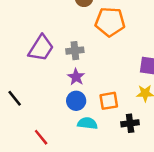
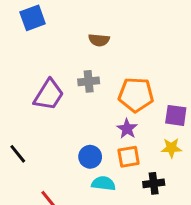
orange pentagon: (110, 22) -> (136, 95), moved
gray cross: (75, 51) -> (89, 81), moved
purple star: (76, 77) -> (127, 129), moved

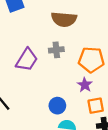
brown semicircle: (99, 40) -> (64, 19), size x1.6
orange square: (129, 157) -> (96, 106), moved

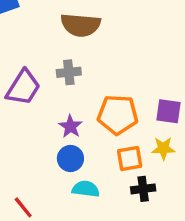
orange pentagon: (91, 60) -> (118, 115), moved
purple star: (85, 85) -> (70, 126), moved

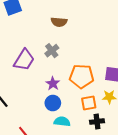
brown semicircle: (81, 25) -> (59, 22), size x0.7
gray cross: (69, 72) -> (52, 51), turned -32

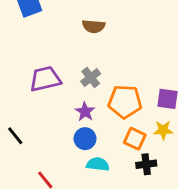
gray cross: (52, 51) -> (91, 77), moved
purple trapezoid: (24, 60) -> (45, 79), turned -135
orange square: (89, 103) -> (135, 139), turned 35

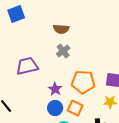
gray cross: (91, 77) -> (63, 51), moved
orange square: (135, 139) -> (75, 108), moved

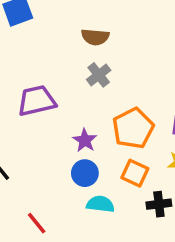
orange pentagon: (83, 82) -> (133, 128), turned -30
orange square: (75, 108) -> (135, 173), moved

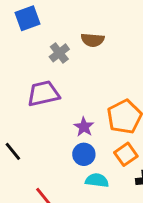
gray cross: (99, 75) -> (59, 53), moved
orange square: (135, 173) -> (126, 154), turned 30

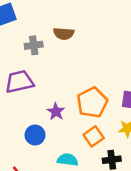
gray cross: (59, 53) -> (34, 45), turned 30
blue circle: (84, 154) -> (35, 135), moved

